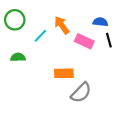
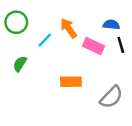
green semicircle: (18, 57) -> (20, 64), turned -56
gray semicircle: (81, 93) -> (111, 97), moved

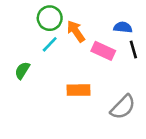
green circle: (16, 22) -> (50, 18), moved

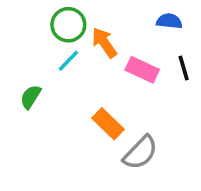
blue semicircle: (123, 27) -> (169, 21), moved
orange rectangle: (78, 90) -> (108, 124), turned 45
gray semicircle: (123, 107) -> (140, 153), moved

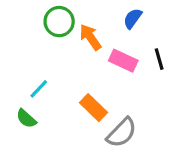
blue semicircle: (169, 21) -> (133, 18), moved, turned -60
cyan line: (68, 61) -> (39, 89), moved
green semicircle: (31, 97) -> (26, 119), moved, turned -80

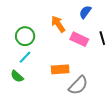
green circle: (59, 22) -> (25, 36), moved
orange rectangle: (93, 108) -> (60, 69), turned -48

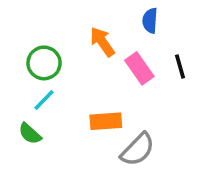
blue semicircle: (85, 12) -> (150, 21), turned -32
pink rectangle: (79, 39) -> (139, 68), turned 30

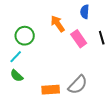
cyan line: (44, 100) -> (16, 57), moved
orange rectangle: (106, 121) -> (51, 90), moved

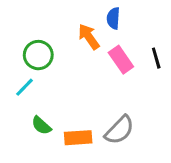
blue semicircle: (85, 12) -> (113, 18), moved
green semicircle: (17, 76) -> (41, 125), moved

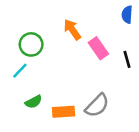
blue semicircle: (113, 18) -> (127, 15), moved
black line: (156, 58) -> (127, 59), moved
green semicircle: (41, 125) -> (34, 102), turned -70

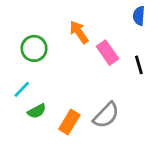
cyan line: (20, 71) -> (22, 89), moved
orange rectangle: (63, 112) -> (69, 122), turned -55

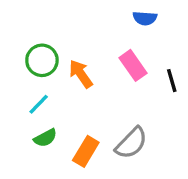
blue semicircle: (139, 16) -> (145, 18), moved, turned -90
orange arrow: (79, 32) -> (81, 74), moved
cyan line: (22, 89) -> (39, 104), moved

